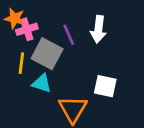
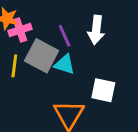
cyan triangle: (42, 83) -> (65, 64), moved

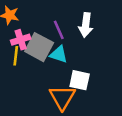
pink cross: (20, 30) -> (21, 40), moved
white square: (103, 90) -> (80, 80), moved

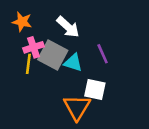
white arrow: (86, 25) -> (68, 27), moved, turned -55
purple line: (59, 30) -> (103, 54), moved

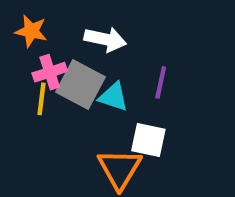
white arrow: (68, 27) -> (105, 39), turned -30
purple line: (103, 54) -> (161, 82), turned 36

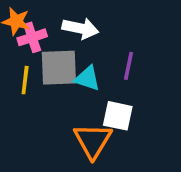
pink cross: (50, 72) -> (32, 37), moved
gray square: (81, 85) -> (59, 68), turned -30

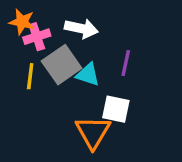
gray square: (59, 68) -> (62, 65), turned -33

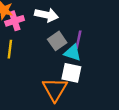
gray square: (62, 65) -> (57, 41), moved, size x0.7
cyan triangle: (88, 75) -> (73, 53), moved

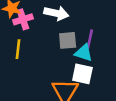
gray square: (57, 41) -> (68, 40), turned 30

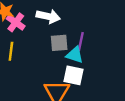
pink cross: (23, 19) -> (16, 22), turned -36

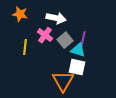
pink cross: (16, 22) -> (45, 35), moved
gray square: (59, 43) -> (65, 40), turned -35

